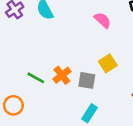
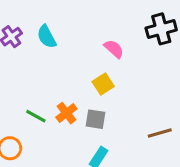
yellow square: (108, 63) -> (103, 84), moved

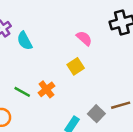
cyan semicircle: (47, 37) -> (25, 41), moved
gray square: (95, 119) -> (96, 114), moved, turned 35

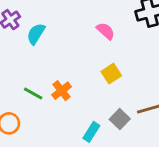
cyan semicircle: (25, 41) -> (36, 34), turned 60
yellow square: (76, 66) -> (111, 74), moved

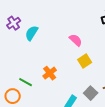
pink semicircle: (106, 31) -> (76, 40), moved
green line: (33, 94) -> (26, 82), moved

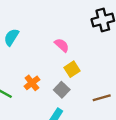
gray square: (91, 93) -> (62, 90), moved

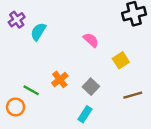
yellow square: (72, 69) -> (121, 60), moved

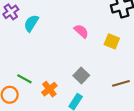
yellow square: (121, 60) -> (112, 41), moved, turned -35
orange cross: (60, 79) -> (49, 89), moved

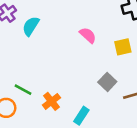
yellow square: (112, 41) -> (123, 47), turned -35
gray square: (81, 75) -> (107, 82), moved

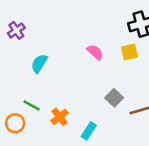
cyan semicircle: (31, 26) -> (39, 64), moved
yellow square: (123, 47) -> (129, 52), moved

